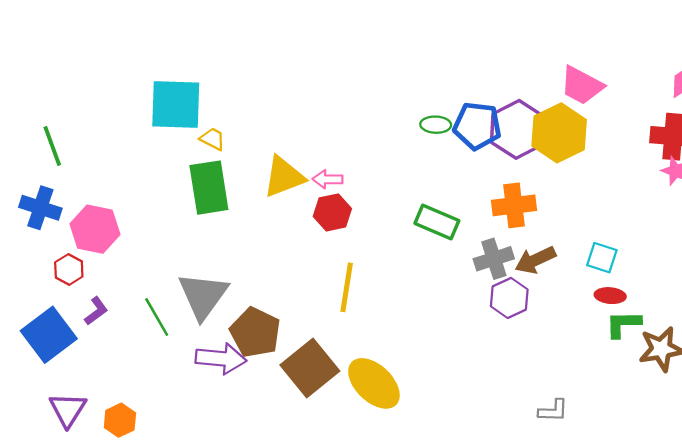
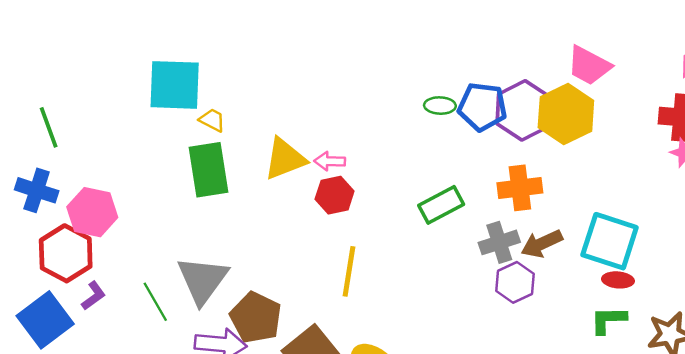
green rectangle: (437, 222) -> (441, 205), turned -51
cyan square: (602, 258) -> (610, 241), size x1.8
red hexagon: (69, 269) -> (66, 253), size x1.8
green L-shape: (623, 324) -> (608, 320), moved

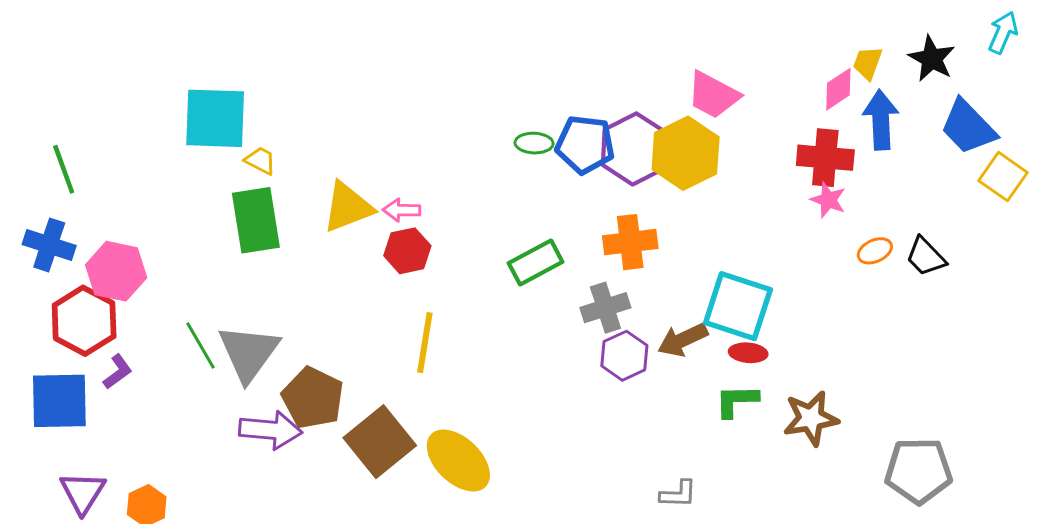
brown arrow: (542, 244) -> (683, 340), moved
green line: (155, 302) -> (201, 345), moved
blue square: (45, 320) -> (59, 401), turned 36

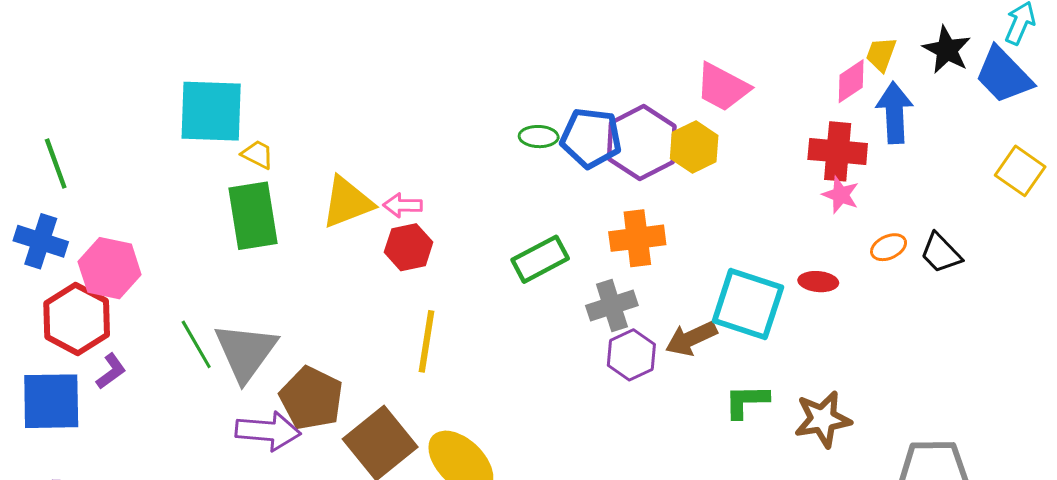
blue trapezoid: (968, 127) -> (1004, 75), moved
yellow hexagon: (686, 153) -> (694, 147), size x0.7
red ellipse: (748, 353) -> (818, 282), moved

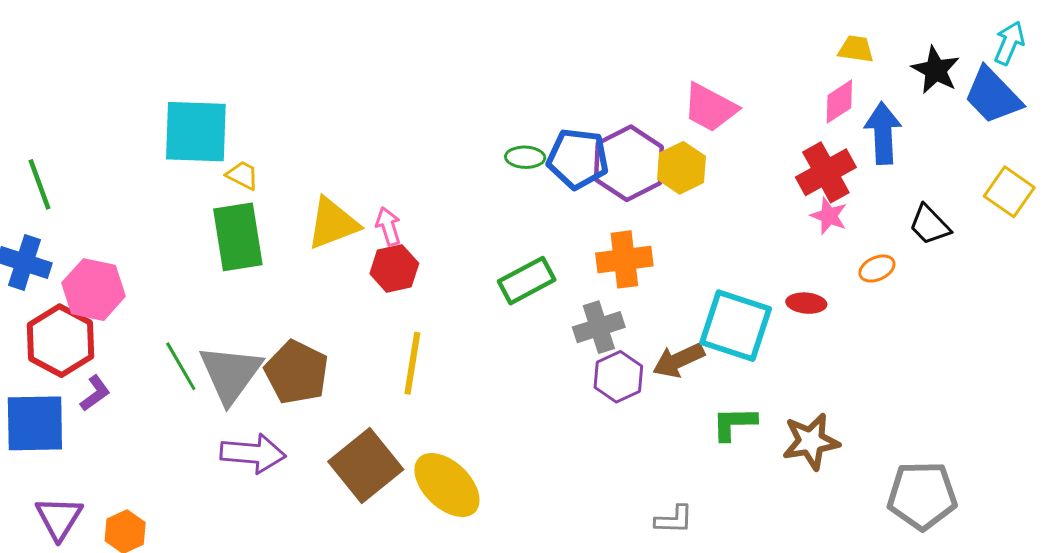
yellow trapezoid: (881, 54) -> (856, 49), moved, turned 78
red cross: (838, 151) -> (826, 172), turned -34
pink arrow: (403, 205) -> (388, 226), turned 72
black trapezoid: (941, 253) -> (930, 225), moved
brown pentagon: (311, 398) -> (297, 372), moved

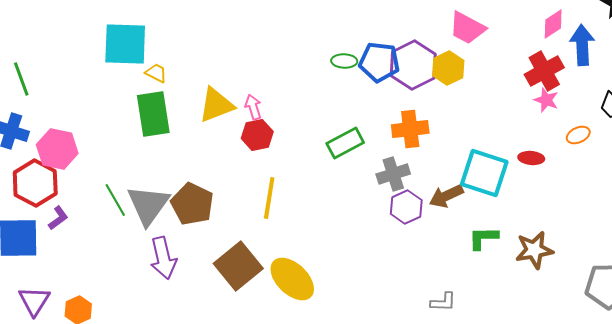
purple arrow: (253, 453) -> (163, 258), turned 72

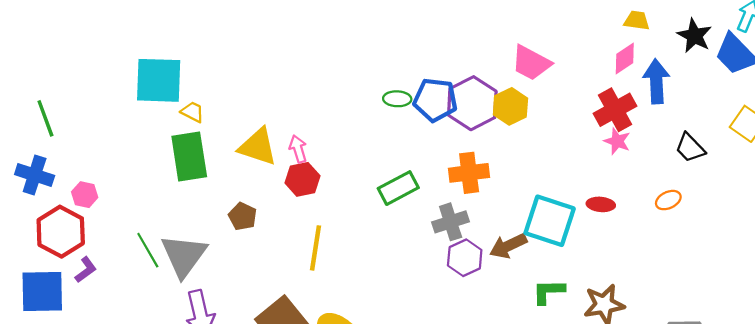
yellow triangle: (216, 105) -> (258, 147), turned 39
orange ellipse: (578, 135) -> (668, 200), moved
pink hexagon: (57, 149) -> (85, 195), size x0.6
brown pentagon: (192, 204) -> (243, 216), moved, size x0.6

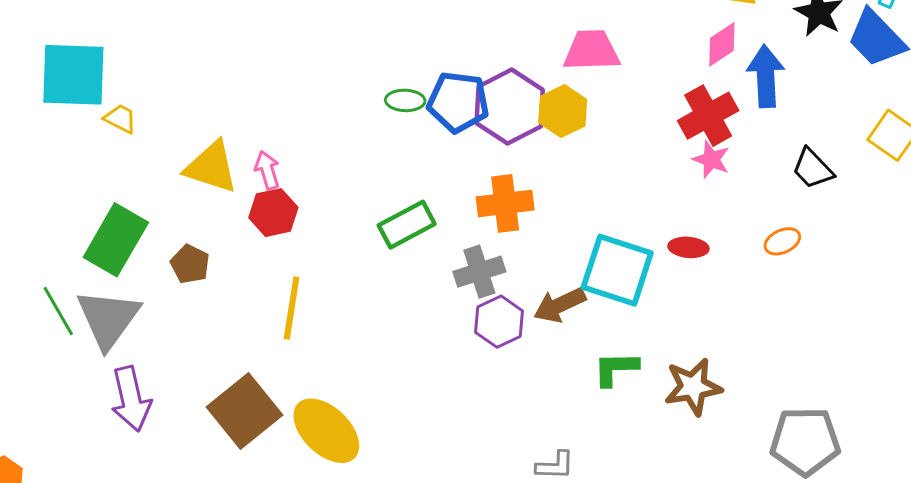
pink trapezoid: (531, 63) -> (591, 50), turned 150
green rectangle: (189, 157) -> (116, 240), moved, turned 39

